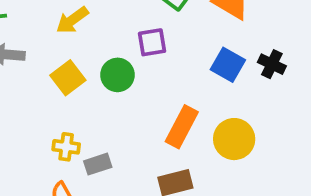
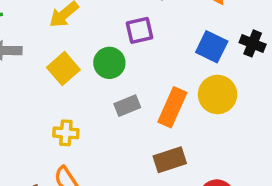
yellow circle: (234, 139) -> (218, 95), moved
gray rectangle: (98, 164) -> (127, 106), moved

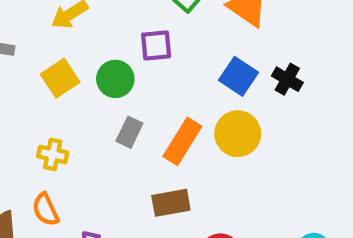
gray rectangle: (127, 106) -> (129, 132), turned -50

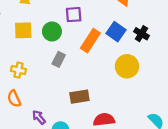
yellow square: (60, 78) -> (23, 30), turned 30
yellow circle: (238, 134) -> (127, 66), moved
orange rectangle: (182, 141) -> (90, 41), moved

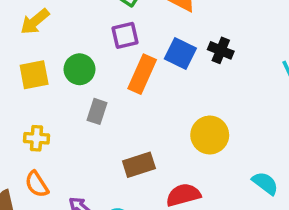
purple square: (74, 15) -> (125, 35), moved
yellow circle: (127, 66) -> (210, 135), moved

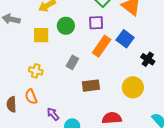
black cross: (221, 50) -> (148, 59), moved
green circle: (80, 69) -> (66, 26), moved
brown rectangle: (139, 165) -> (91, 86), moved

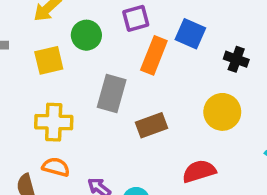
gray rectangle: (72, 62) -> (112, 94), size x1.5
yellow cross: (36, 71) -> (54, 122), size x1.5
orange semicircle: (31, 97) -> (56, 167), turned 140

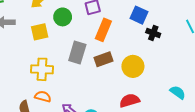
blue square: (190, 34) -> (139, 15), moved
yellow circle: (222, 112) -> (133, 66), moved
brown rectangle: (152, 125) -> (104, 59), moved

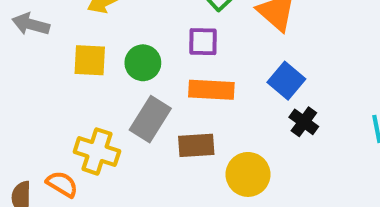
green circle: (63, 17) -> (143, 63), moved
orange rectangle: (103, 30) -> (211, 90), turned 55
yellow cross: (42, 69) -> (97, 151), moved

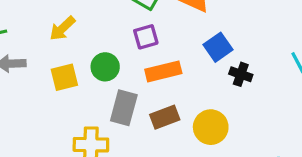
blue square: (286, 81) -> (218, 47), turned 32

